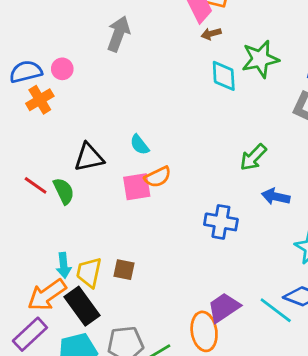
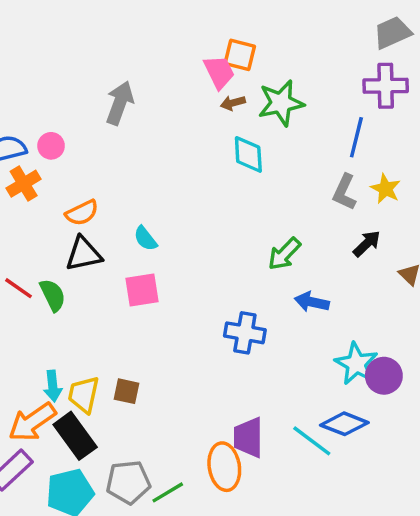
green star: (260, 59) -> (281, 103), moved
orange semicircle: (158, 177) -> (82, 213), moved
purple trapezoid: (224, 308) -> (248, 437), turned -56

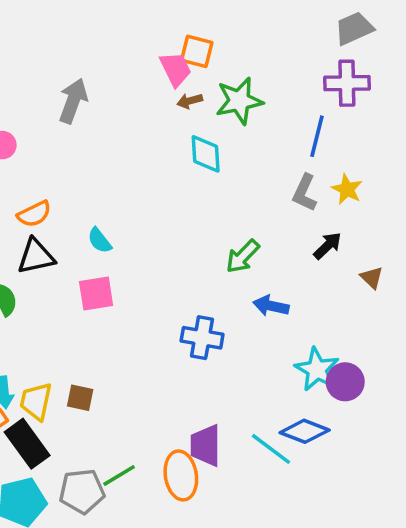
green line: (168, 492) -> (119, 475), moved

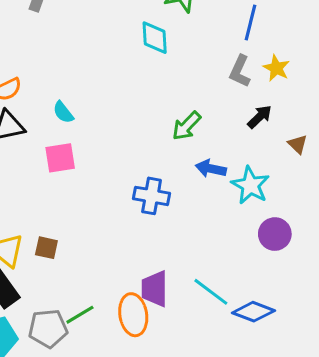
cyan star: (317, 369) -> (250, 185), moved
blue diamond: (305, 431) -> (253, 312), moved

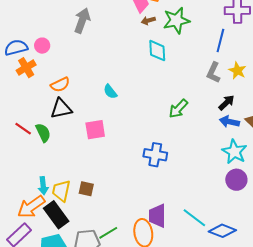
cyan semicircle: (63, 112) -> (110, 92), moved
blue arrow: (211, 169) -> (229, 122), moved
cyan star: (250, 185) -> (234, 152), moved

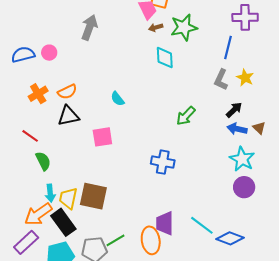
orange cross: (26, 68) -> (38, 94), moved
green semicircle: (43, 133) -> (43, 161), moved
brown square: (86, 189) -> (93, 196), size x1.8

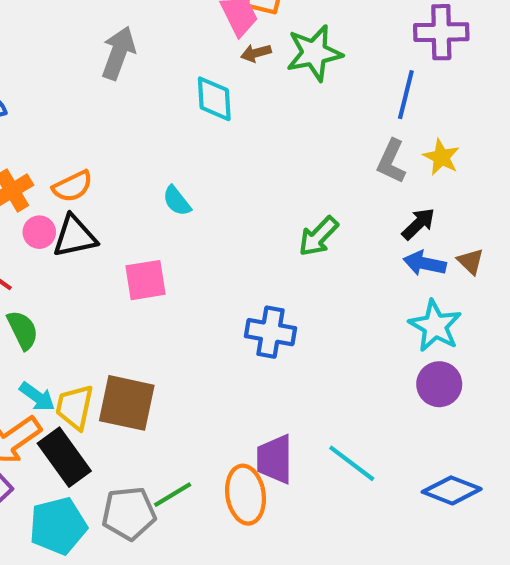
pink circle: (49, 53) -> (39, 232), moved
cyan diamond: (165, 58) -> (214, 99), moved
cyan arrow: (50, 193) -> (37, 397), turned -48
blue diamond: (230, 238) -> (452, 490), moved

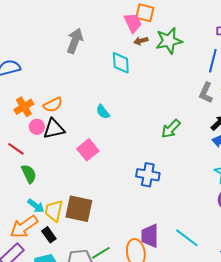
pink square: (146, 280) -> (88, 150), turned -30
black rectangle: (64, 457) -> (49, 235), size x0.6

